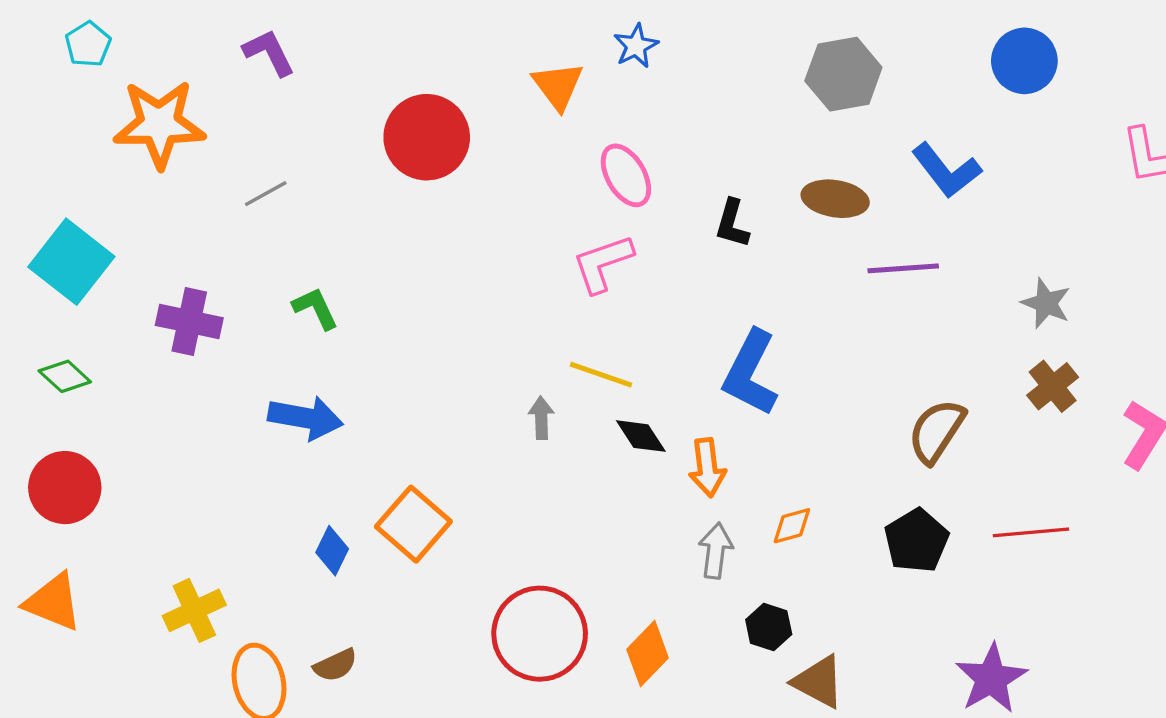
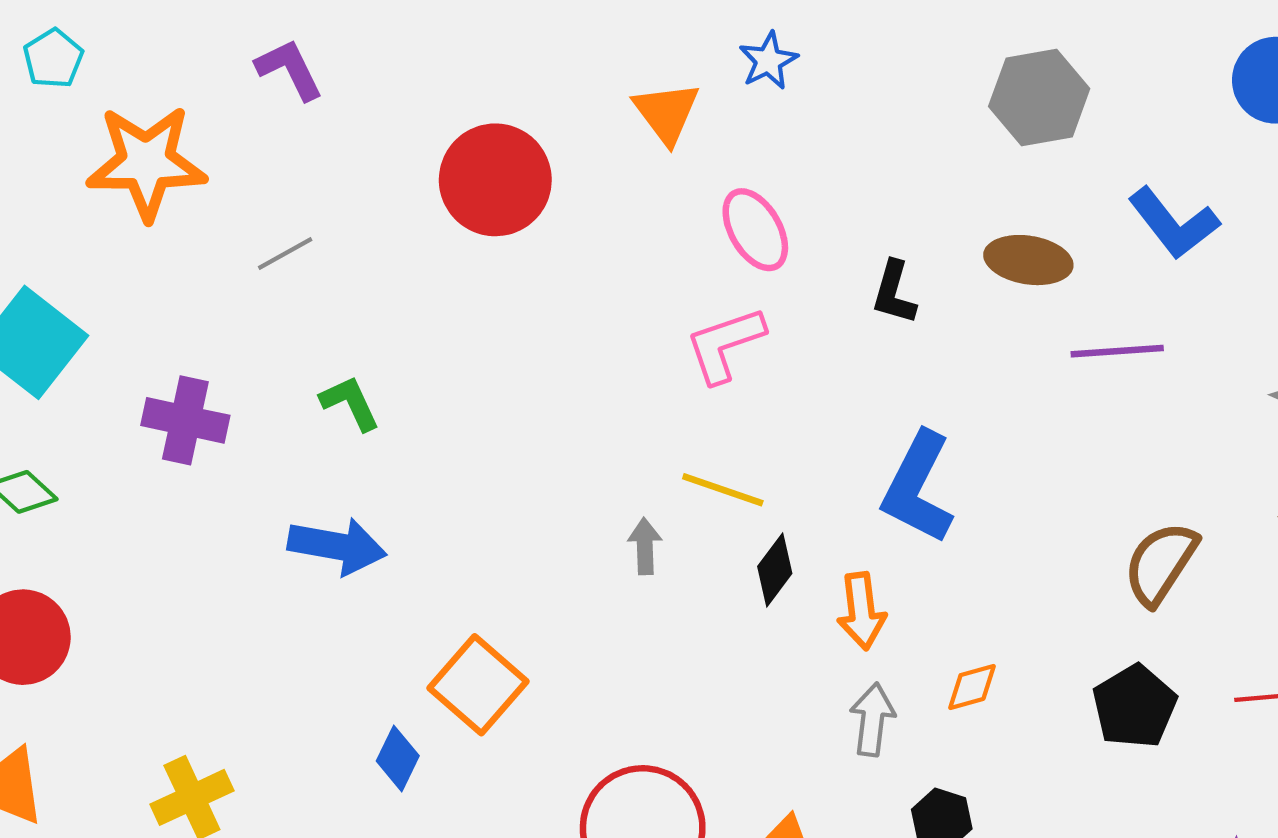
black diamond: (641, 436) -> (775, 570), turned 70
blue diamond: (332, 551) -> (398, 758), moved

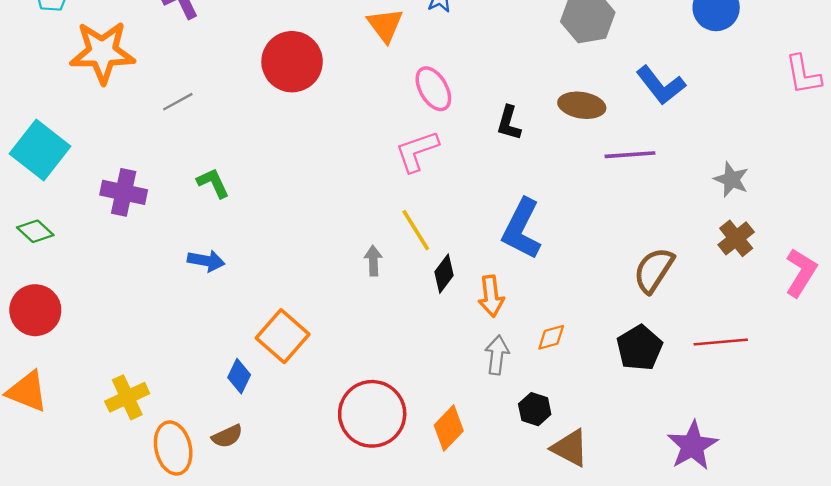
yellow line: (723, 490) -> (416, 230), turned 39
blue arrow: (337, 546) -> (206, 261), size x0.7

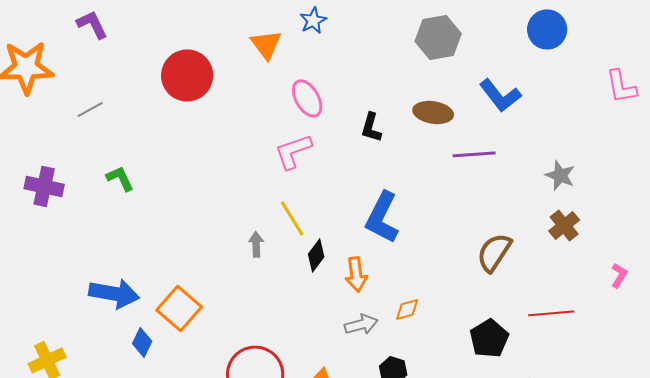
blue arrow: (206, 261) -> (114, 293), moved, size x1.6
pink L-shape: (801, 273) -> (619, 275), moved, size x0.6
black pentagon: (640, 348) -> (489, 338), moved
gray arrow: (497, 355) -> (361, 324), turned 68

